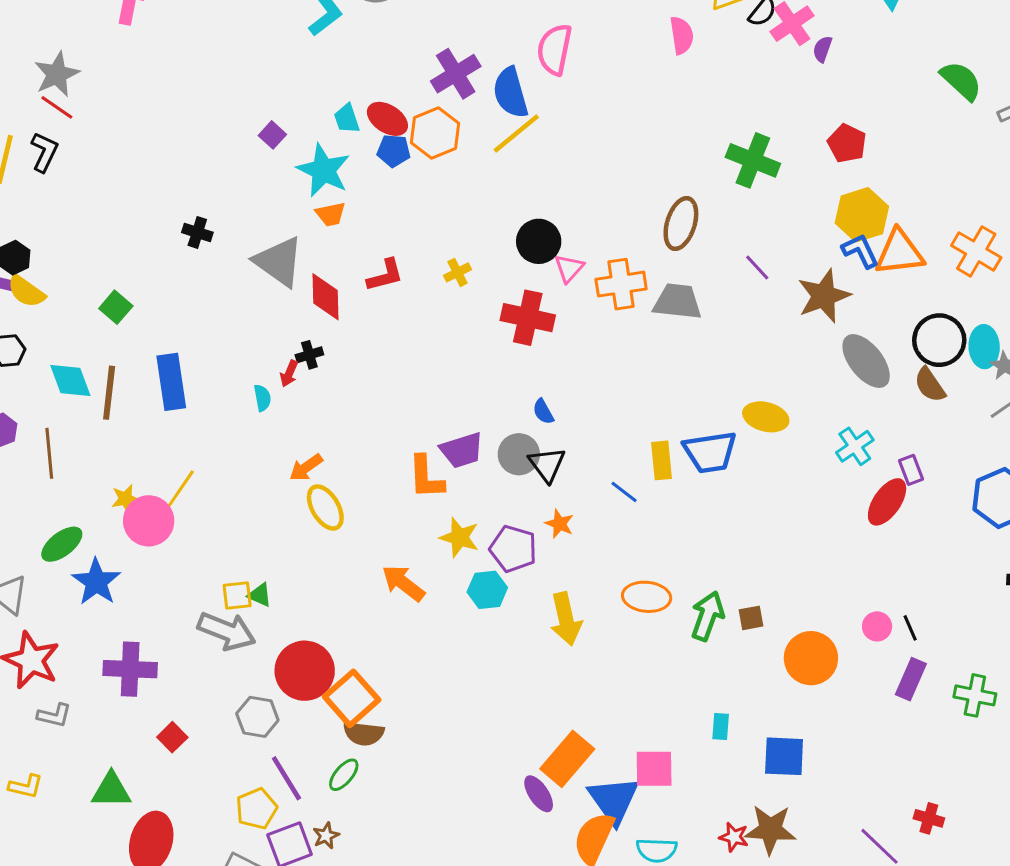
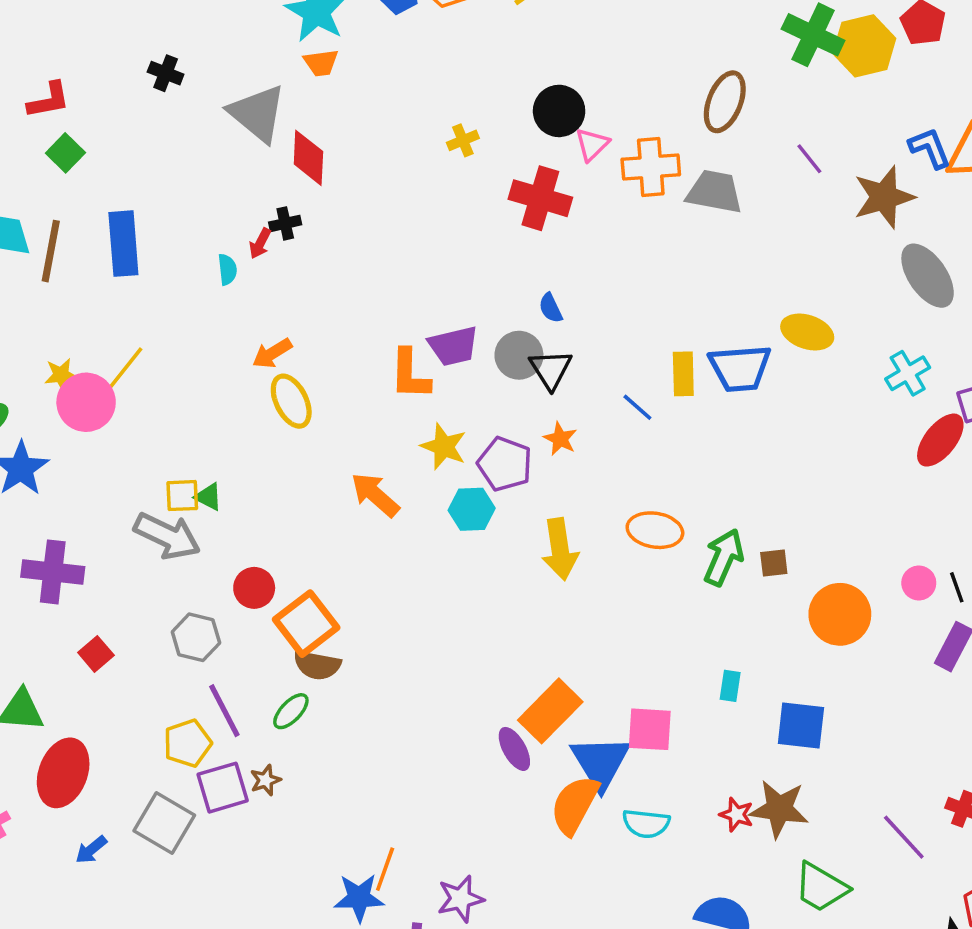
yellow hexagon: (862, 215) -> (864, 46), moved
red L-shape: (385, 275) -> (49, 100), moved
red circle: (305, 671) -> (254, 588), size x0.6

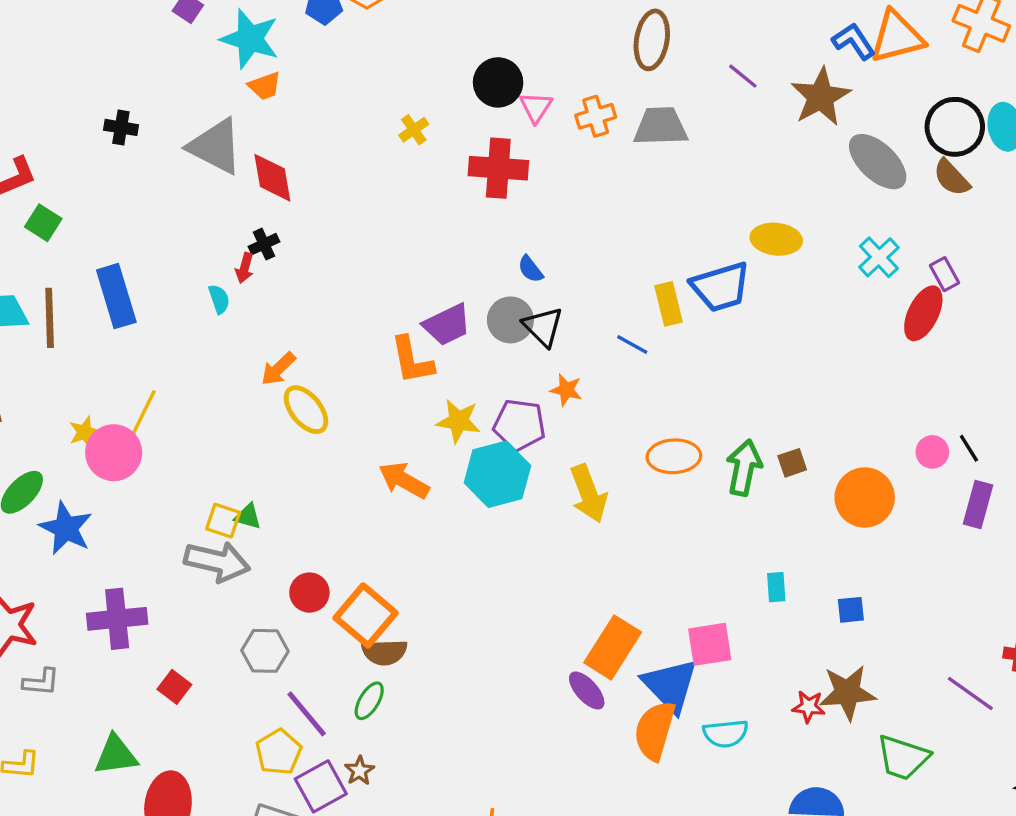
orange cross: (651, 167) -> (596, 116), size x0.7
yellow square: (182, 496) -> (223, 521), turned 33
cyan hexagon: (472, 509) -> (497, 474), size x1.5
blue square: (801, 726) -> (851, 610), size x0.6

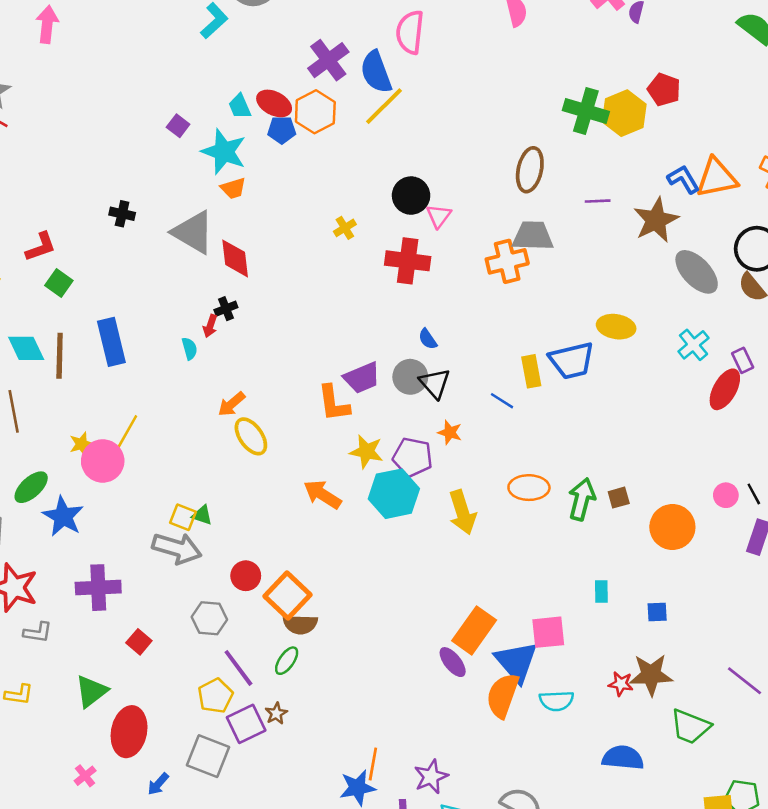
purple line: (743, 76) -> (598, 201), turned -45
orange cross: (596, 116) -> (507, 261), moved, size x1.4
green triangle: (116, 755) -> (91, 691), turned -33

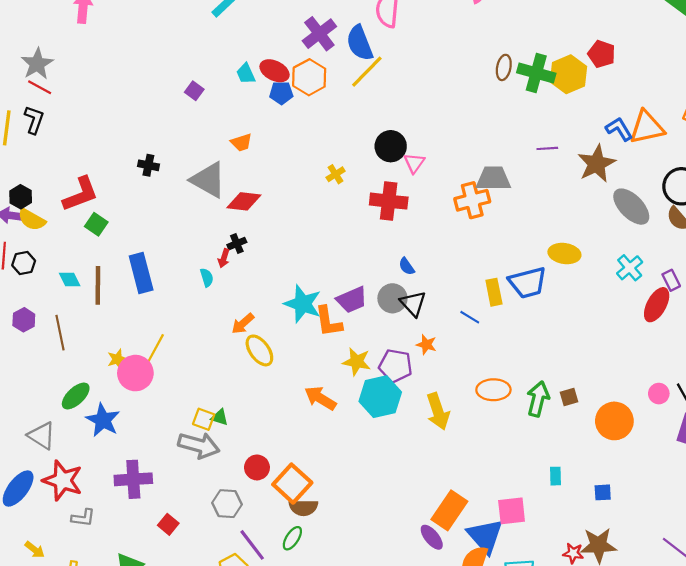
cyan star: (224, 152) -> (303, 304), moved
brown ellipse: (530, 170) -> (504, 67), moved, size x0.7
red L-shape: (41, 247) -> (80, 194), size x1.4
red diamond: (235, 258) -> (244, 201), turned -76
cyan diamond: (26, 348) -> (70, 279), size x0.7

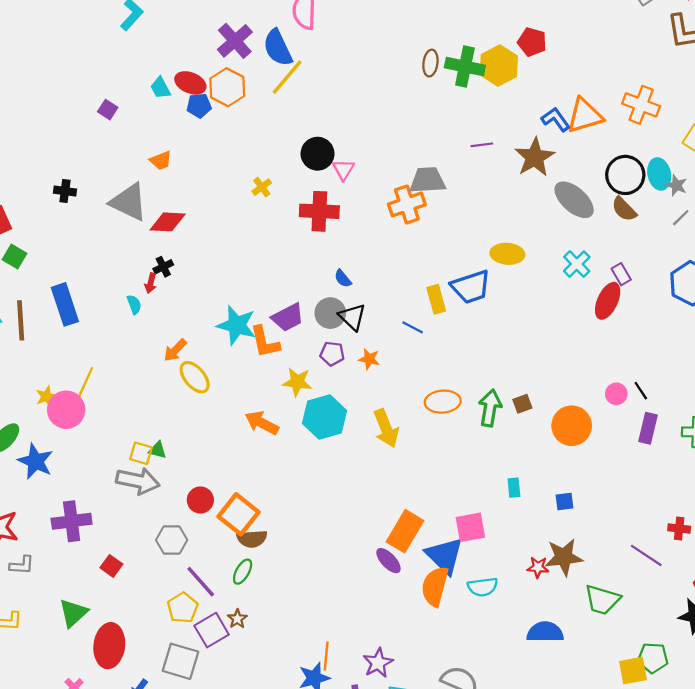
purple pentagon: (395, 366) -> (332, 354), moved, size x0.7

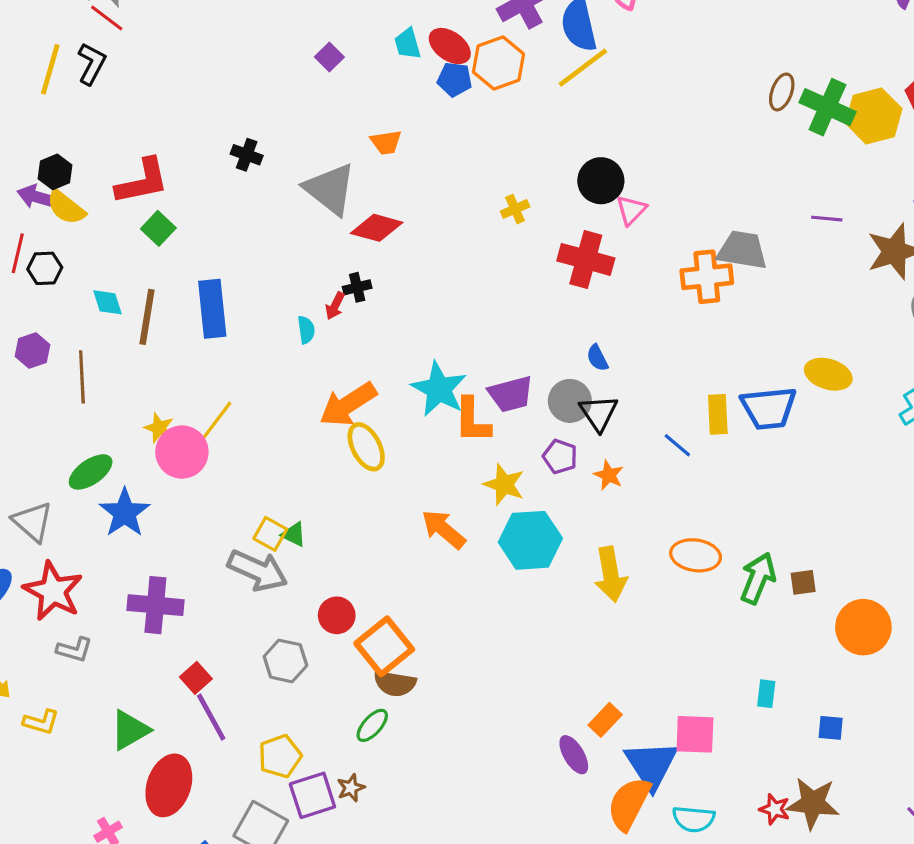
orange arrow: (175, 350) -> (348, 404), size x1.6
yellow star: (46, 396) -> (159, 428), turned 30
orange rectangle: (405, 531) -> (605, 720), size x0.6
purple line: (201, 582) -> (211, 717), moved

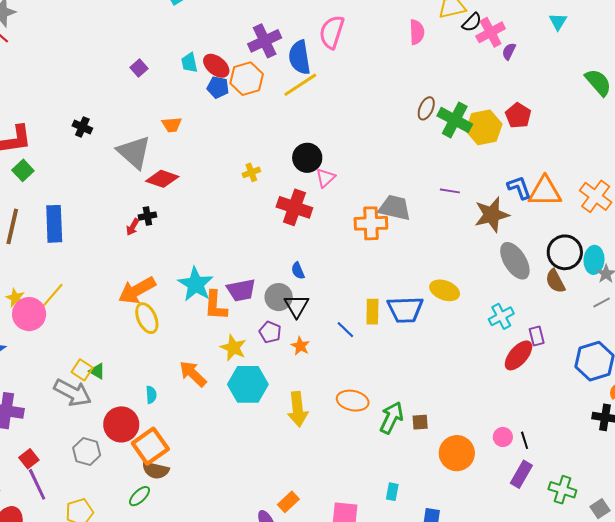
cyan semicircle: (306, 330) -> (151, 395), moved
red circle: (337, 615) -> (121, 424), size x1.5

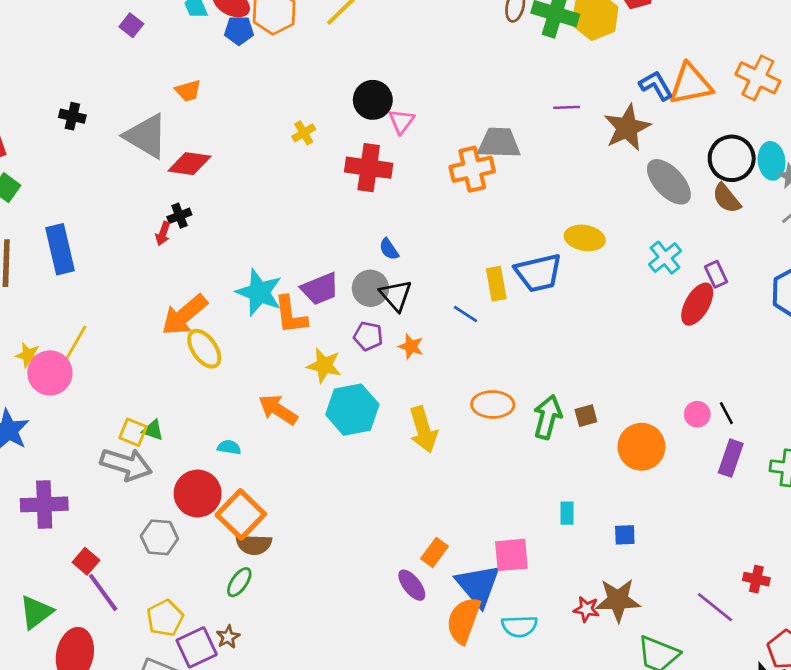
cyan semicircle: (151, 395) -> (229, 447), turned -66

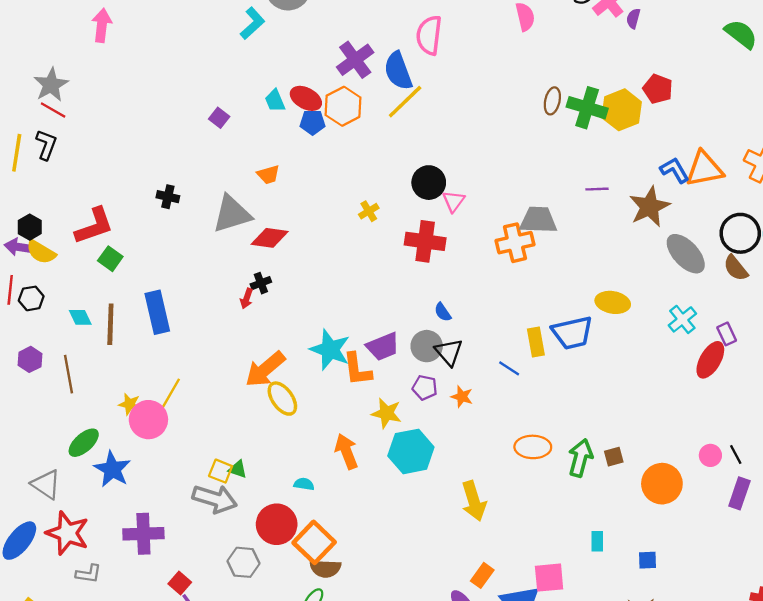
gray triangle: (146, 136) -> (232, 214), turned -48
orange arrow: (278, 410) -> (346, 451), turned 36
yellow arrow: (423, 430) -> (474, 501), moved

